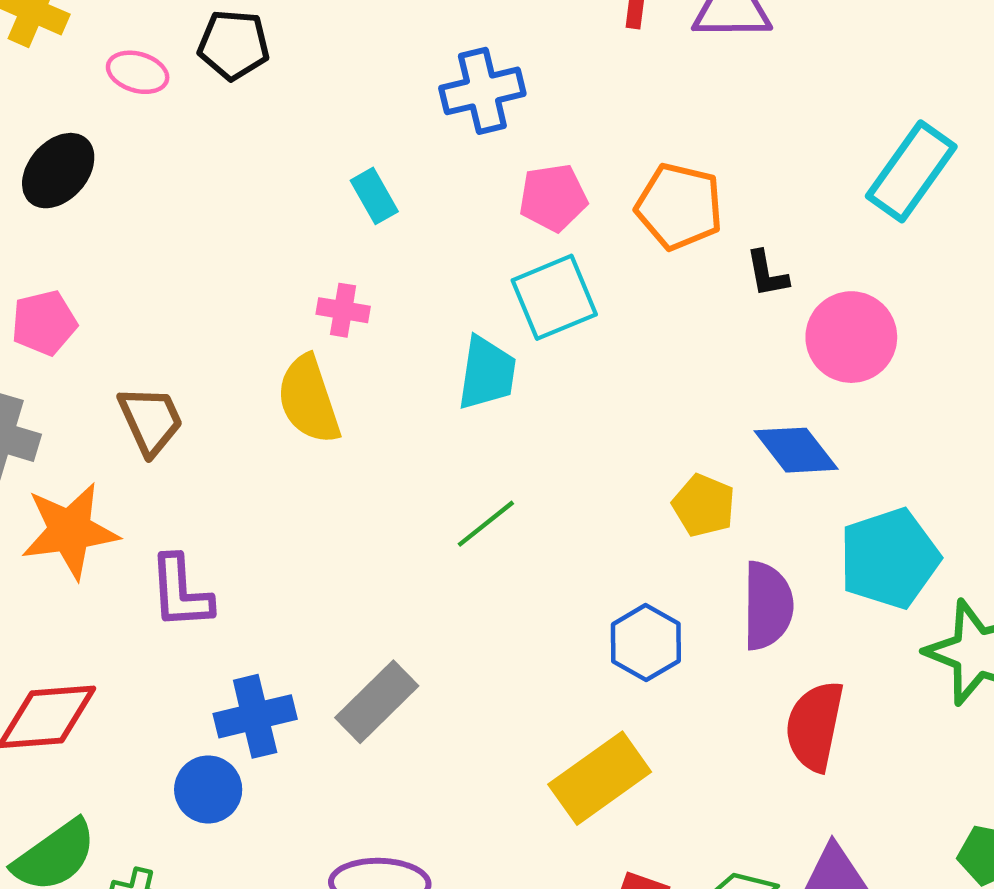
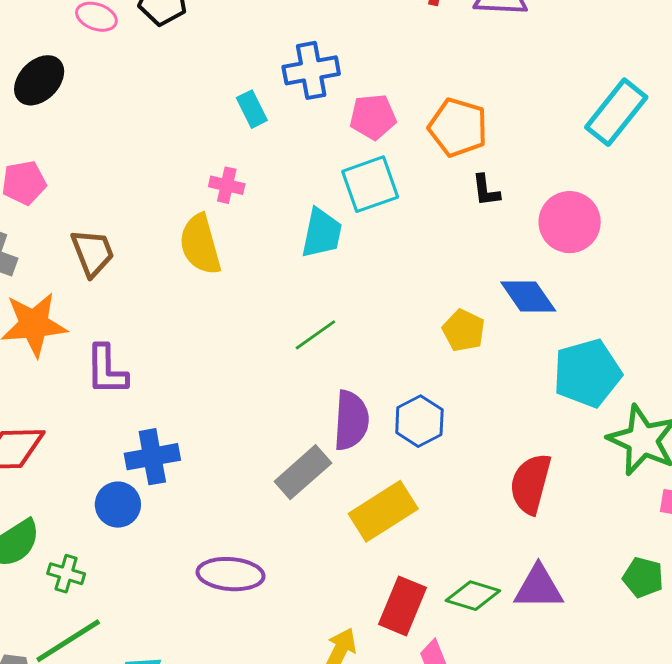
blue cross: (482, 91) -> (311, 70), moved
black L-shape: (767, 274) -> (486, 190), moved
purple semicircle: (768, 606) -> (351, 420), moved
gray rectangle: (377, 702) -> (303, 472), moved

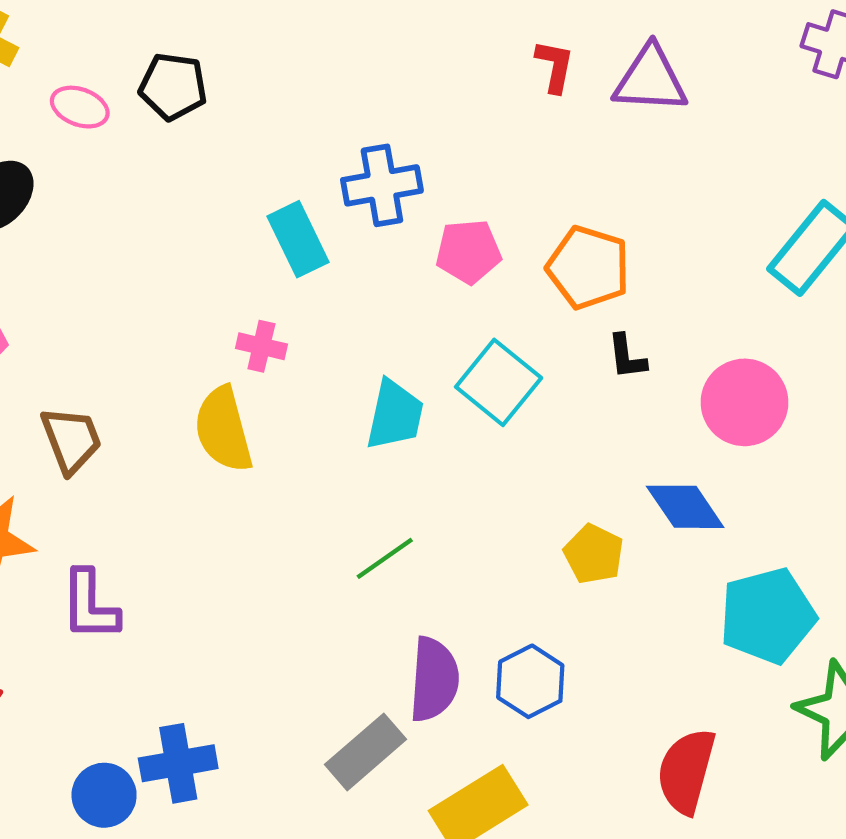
cyan rectangle: (252, 109) -> (298, 239), size x1.4
cyan square: (370, 184) -> (499, 382), moved, turned -32
blue cross: (152, 457) -> (178, 763), moved

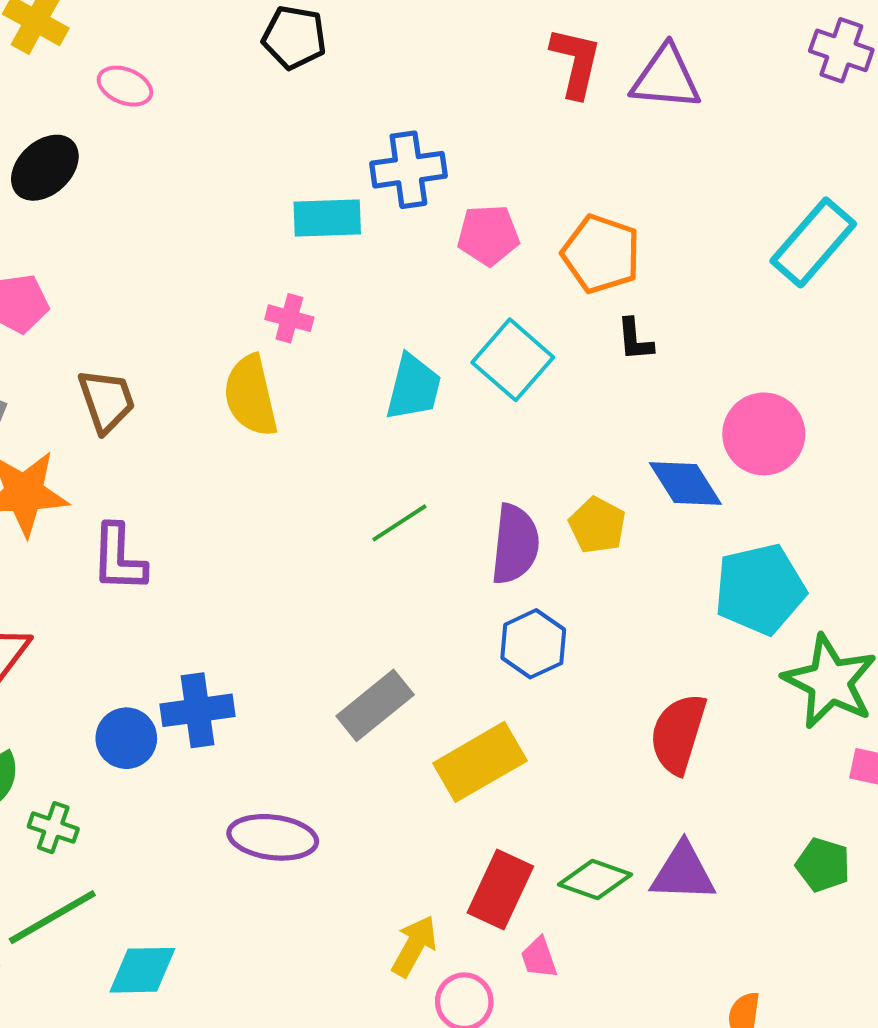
red L-shape: (555, 66) -> (576, 62), size x1.4
black pentagon: (173, 87) -> (294, 37), moved
cyan rectangle: (298, 239) -> (327, 218), turned -68
pink circle: (744, 402) -> (764, 434), moved
purple semicircle: (434, 679) -> (515, 544), moved

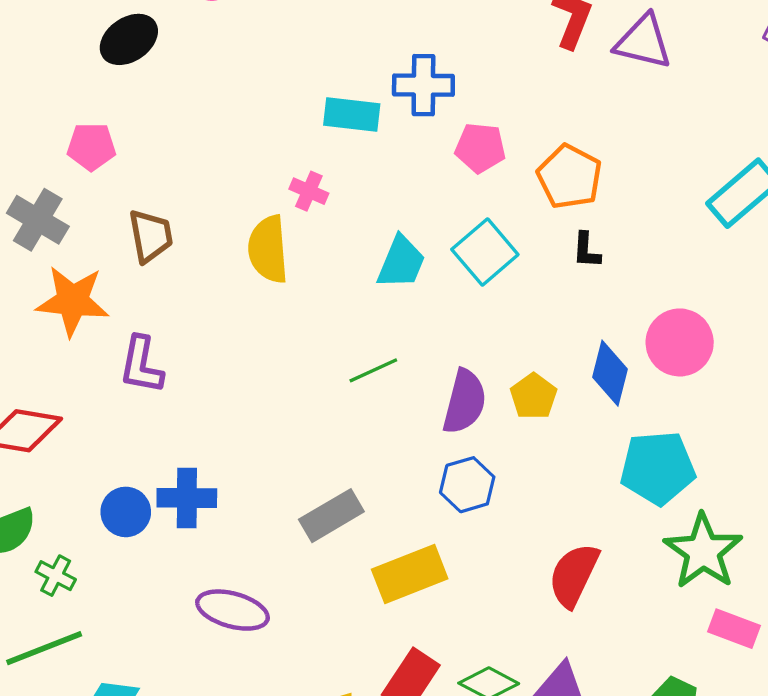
blue diamond: (685, 483) -> (610, 373), turned 38

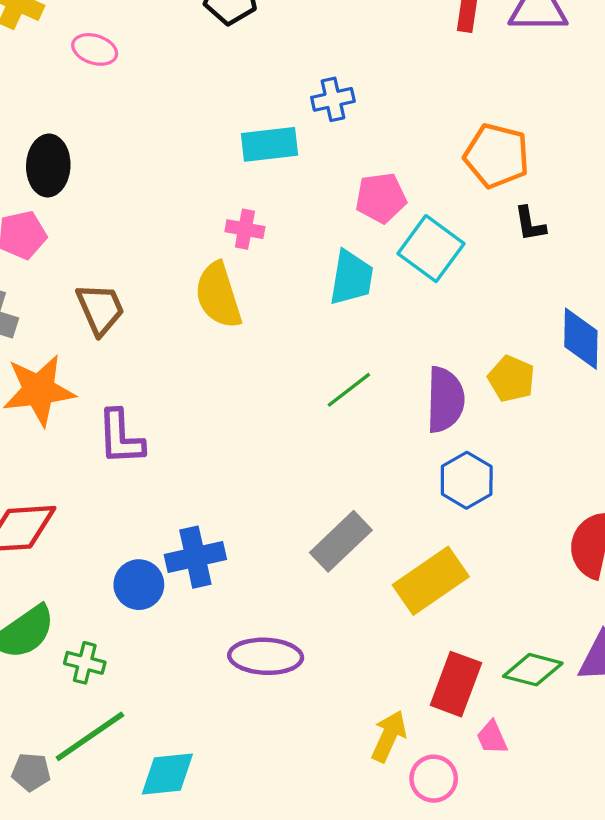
black ellipse: (129, 39) -> (48, 166), moved, turned -40
blue cross: (423, 85) -> (333, 99), size x0.7
pink pentagon: (480, 148) -> (381, 198), moved

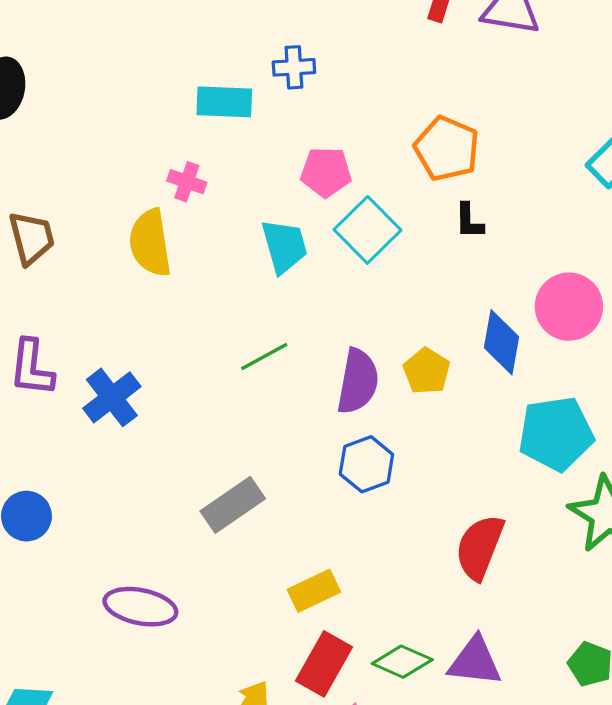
cyan trapezoid: (351, 278) -> (284, 246), turned -34
blue cross: (195, 557) -> (112, 397), moved, turned -34
yellow rectangle: (431, 581) -> (314, 591), moved, size x0.7

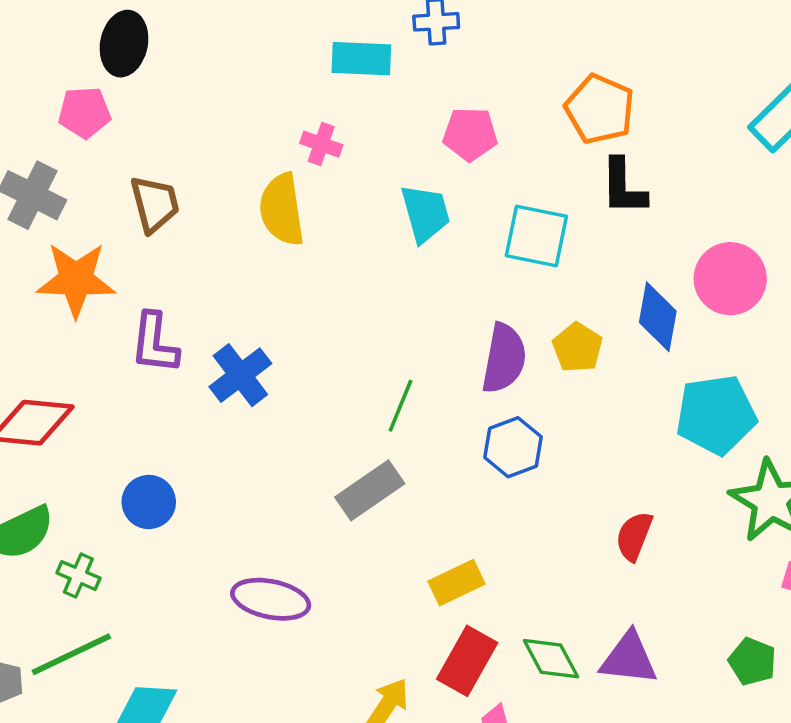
black L-shape: (469, 221) -> (623, 187), size x1.5
cyan square: (367, 230) -> (536, 236), moved, turned -34
green line: (264, 357) -> (401, 406), moved, turned -39
red semicircle: (480, 547) -> (634, 536), size x0.7
green diamond: (402, 662) -> (551, 659), turned 38

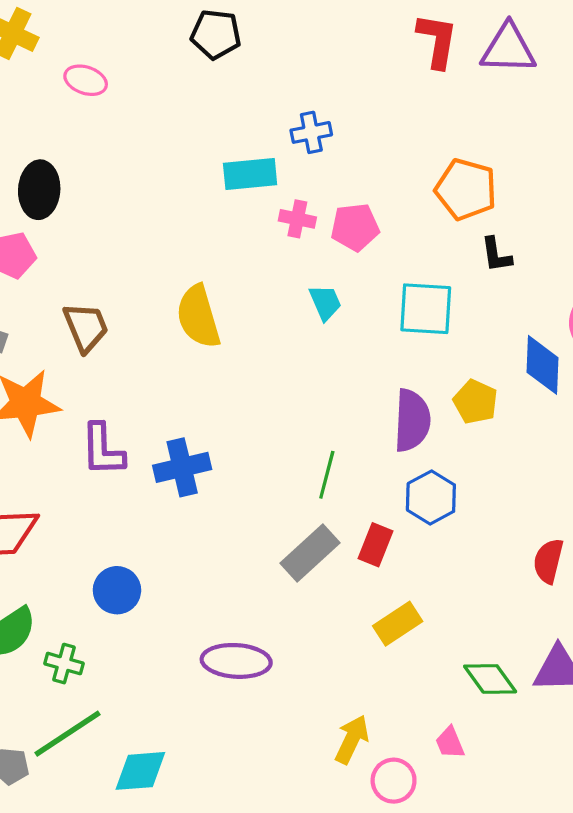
pink cross: (321, 144) -> (297, 219), moved
black L-shape: (623, 187) -> (496, 255), size x0.7
cyan trapezoid: (425, 213) -> (325, 302), size x0.7
blue cross: (240, 375) -> (182, 467), turned 32
red rectangle: (467, 661) -> (375, 545), moved, size x0.7

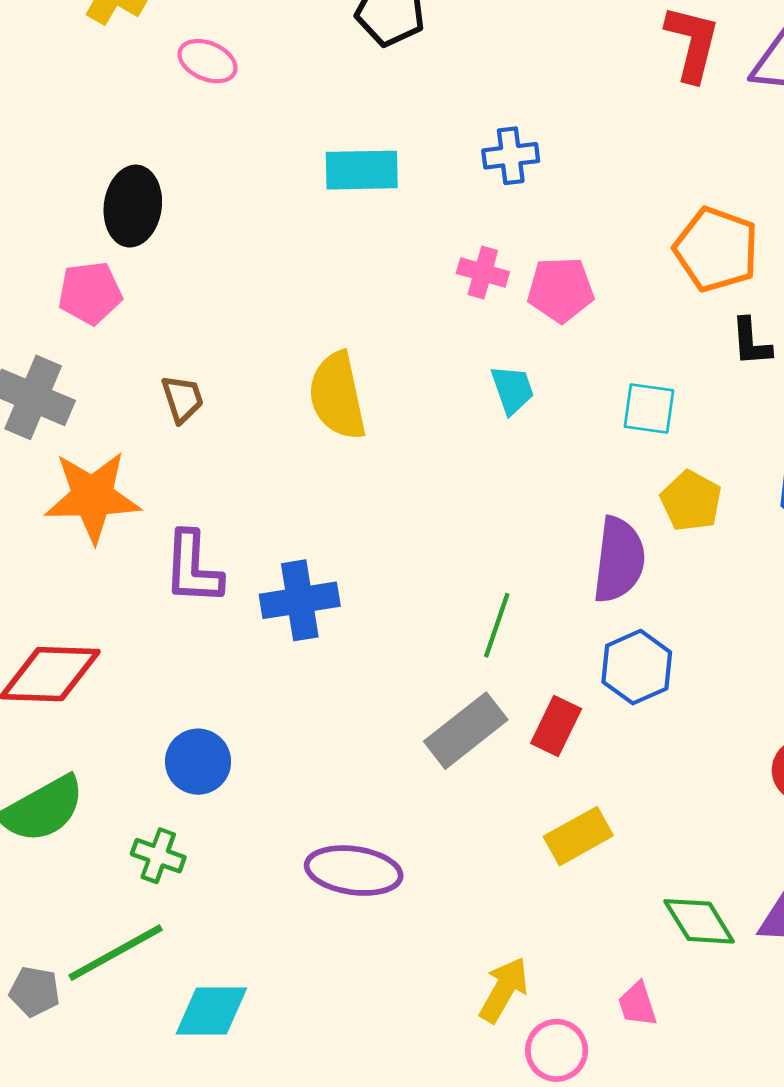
cyan rectangle: (250, 174) -> (362, 170), moved
cyan square: (426, 309) -> (649, 409), size x0.7
brown trapezoid: (86, 327) -> (182, 399), size x0.7
yellow pentagon: (475, 402) -> (691, 501), moved
green cross: (64, 664) -> (158, 856), moved

